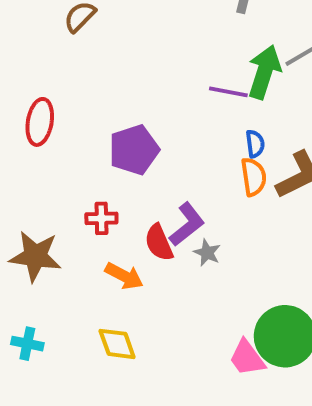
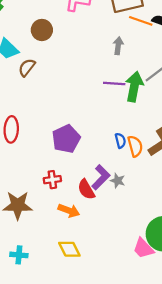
purple line: (228, 92) -> (114, 84), moved
blue semicircle: (255, 144) -> (120, 141), moved
gray star: (207, 253) -> (118, 181), moved

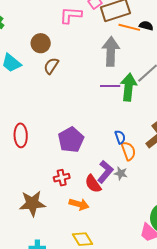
gray arrow: (118, 46) -> (111, 51), size x1.8
brown semicircle: (27, 68) -> (51, 66), moved
orange semicircle: (135, 146) -> (128, 151), moved

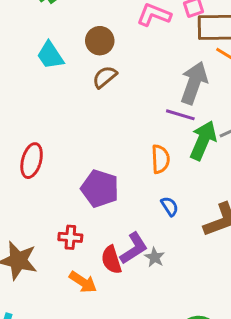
purple line: (110, 86) -> (180, 115), moved
blue semicircle: (120, 137) -> (170, 206), turned -32
purple pentagon: (71, 140) -> (100, 189), turned 30
orange semicircle: (128, 151) -> (160, 159), moved

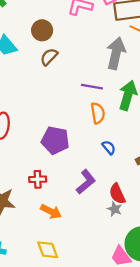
purple line: (180, 115) -> (92, 87), moved
gray star: (155, 257) -> (115, 209), moved
red semicircle: (111, 260) -> (117, 194), moved

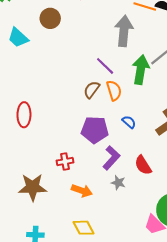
brown semicircle: (49, 57) -> (92, 90), moved
purple line: (92, 87) -> (105, 66), turned 42
purple pentagon: (55, 140) -> (95, 130), moved
gray star: (115, 209) -> (118, 183), moved

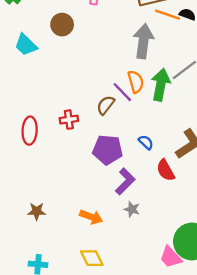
purple line: (105, 66) -> (122, 92), moved
orange semicircle: (114, 91) -> (136, 82), moved
red cross: (65, 162) -> (69, 120), moved
red semicircle: (143, 165) -> (166, 170), moved
brown star: (33, 187) -> (37, 211), size x0.6

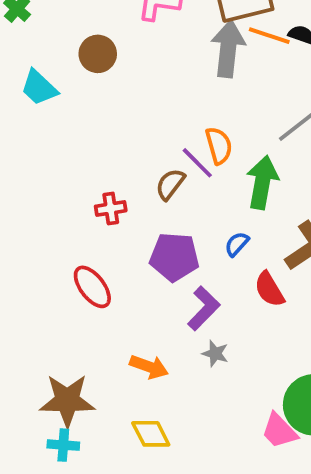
gray arrow: (143, 41) -> (228, 49), moved
green arrow: (161, 85) -> (262, 182), moved
red ellipse: (30, 131) -> (92, 287), moved, turned -40
blue semicircle: (146, 142) -> (237, 244), turned -91
brown star: (37, 211) -> (67, 401), moved, size x1.8

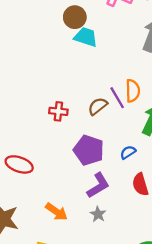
cyan trapezoid: (39, 88) -> (86, 37), moved, turned 140
red ellipse: (92, 287) -> (19, 164), moved, turned -48

